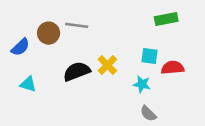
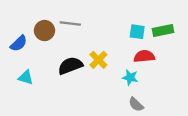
green rectangle: (166, 19) -> (163, 31), moved
cyan square: (150, 56) -> (137, 32), moved
red semicircle: (173, 68) -> (144, 56), moved

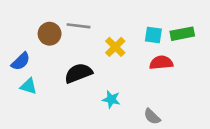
blue semicircle: (19, 43) -> (21, 61), moved
yellow cross: (98, 60) -> (115, 47), moved
cyan star: (130, 77) -> (111, 99), moved

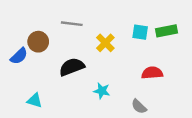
brown circle: (50, 34) -> (38, 42), moved
red semicircle: (161, 63) -> (152, 73), moved
cyan triangle: (29, 86) -> (35, 100), moved

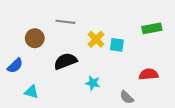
cyan square: (140, 32) -> (117, 45), moved
blue semicircle: (19, 56) -> (15, 66), moved
red semicircle: (152, 73) -> (149, 74), moved

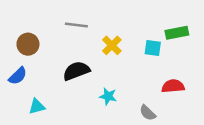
brown circle: (35, 38) -> (28, 44), moved
cyan square: (117, 45) -> (153, 48), moved
cyan triangle: (31, 92) -> (37, 106), turned -32

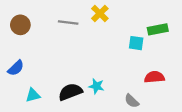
brown circle: (28, 44) -> (20, 25), moved
yellow cross: (112, 45) -> (100, 13), moved
black semicircle: (76, 71) -> (70, 92), moved

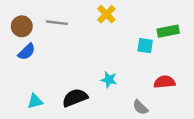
gray line: (68, 23) -> (57, 23), moved
blue semicircle: (16, 68) -> (27, 52), moved
cyan star: (96, 86) -> (109, 80), moved

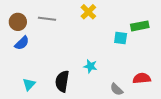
red semicircle: (164, 82) -> (142, 78), moved
black semicircle: (75, 98) -> (62, 81), turned -60
cyan triangle: (35, 101) -> (29, 84), turned -32

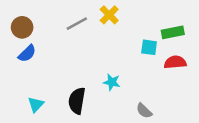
gray line: (47, 19) -> (77, 24), moved, turned -36
red semicircle: (142, 78) -> (175, 62), moved

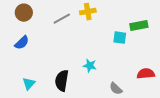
yellow cross: (109, 15) -> (88, 12), turned 35
brown circle: (22, 27) -> (24, 13), moved
red semicircle: (175, 62) -> (146, 74), moved

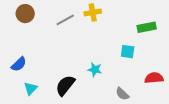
cyan square: (120, 38) -> (128, 52), moved
blue semicircle: (22, 43) -> (19, 64), moved
black semicircle: (62, 81) -> (65, 85), turned 30

